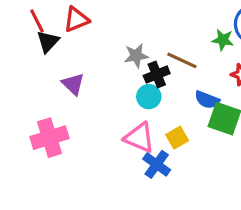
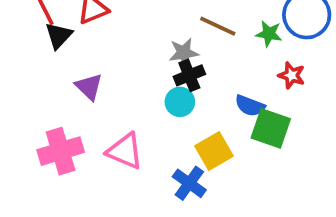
gray star: (136, 56) -> (184, 53), moved
brown line: (182, 60) -> (218, 26), moved
pink triangle: (139, 138) -> (125, 151), moved
yellow square: (177, 138) -> (214, 151), size x1.4

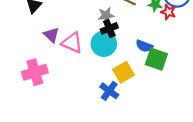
red star: (292, 75) -> (168, 12), moved
cyan circle: (180, 102) -> (104, 44), size x1.5
pink triangle: (125, 151) -> (72, 43), moved

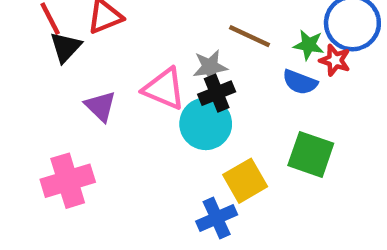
pink triangle: (72, 43) -> (164, 89), moved
blue semicircle: (144, 46) -> (300, 82), moved
blue cross: (109, 91) -> (217, 218), turned 30

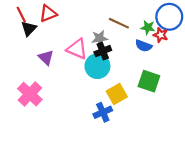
pink cross: (68, 181) -> (30, 94), turned -30

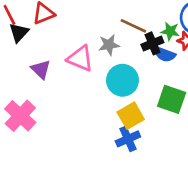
black cross: (103, 51) -> (152, 43), moved
cyan circle: (97, 66) -> (123, 80), moved
blue cross: (103, 112) -> (128, 139), moved

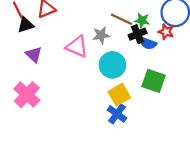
green star: (170, 31) -> (142, 20), moved
black triangle: (19, 33) -> (26, 25), turned 30
purple triangle: (41, 69) -> (34, 55), moved
blue cross: (128, 139) -> (117, 114), turned -30

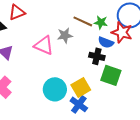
red star: (166, 32) -> (122, 32), size x1.5
black cross: (138, 34) -> (97, 56), moved, turned 35
cyan circle: (112, 65) -> (55, 89), moved

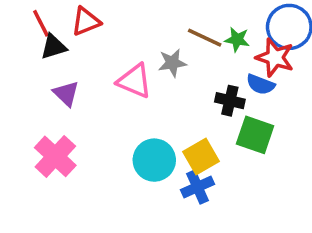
blue semicircle: (106, 42) -> (260, 84), moved
blue cross: (79, 104) -> (197, 187), turned 30

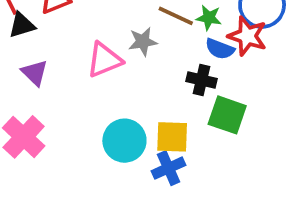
pink triangle: (134, 81) -> (104, 60), turned -45
blue semicircle: (260, 84) -> (220, 49), moved
yellow square: (201, 156) -> (172, 137), turned 32

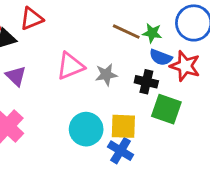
red star: (247, 36) -> (185, 66), moved
gray star: (143, 42) -> (106, 75), moved
blue cross: (168, 168) -> (121, 151), turned -35

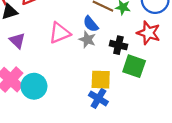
blue semicircle: (161, 57) -> (91, 24), moved, turned 30
gray star: (106, 75) -> (87, 40), turned 30
cyan circle: (86, 129) -> (34, 86), moved

